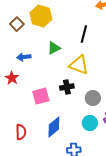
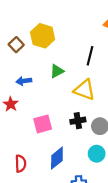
black cross: (67, 87) -> (78, 121), moved

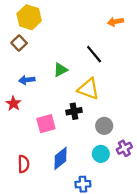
yellow hexagon: (43, 36) -> (29, 17), moved
black line: (90, 56) -> (94, 54), turned -54
black cross: (78, 121) -> (74, 111), moved

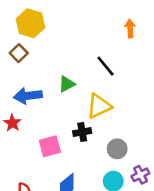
orange arrow: (115, 22) -> (130, 28), turned 96
blue arrow: (27, 80) -> (28, 96), size x1.5
yellow triangle: (88, 89) -> (99, 106), turned -45

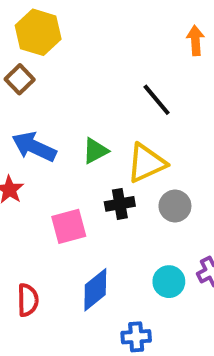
green triangle: (67, 84) -> (95, 151), moved
blue arrow: (28, 96) -> (34, 147), turned 32
gray circle: (117, 149) -> (175, 206), moved

